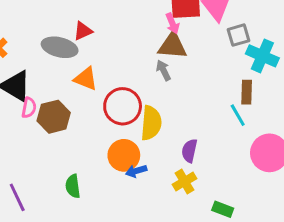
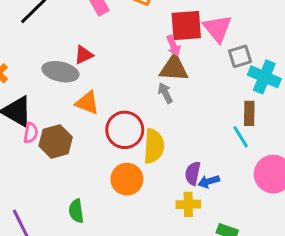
blue arrow: (136, 171) -> (209, 182), moved
yellow cross: (184, 182) -> (188, 204), turned 30

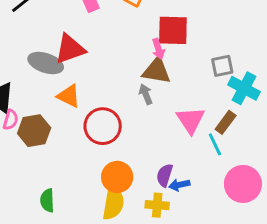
pink triangle: (217, 28) -> (191, 120), moved
red triangle: (84, 55) -> (70, 49), size x1.6
brown rectangle: (249, 113) -> (226, 122), turned 30
yellow semicircle: (154, 146) -> (113, 203), moved
orange circle: (127, 179) -> (117, 177), moved

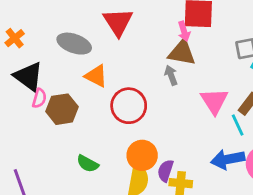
red triangle: (70, 49) -> (118, 22), moved, turned -44
purple semicircle: (165, 175) -> (165, 171), moved
blue arrow: (179, 185) -> (228, 159), moved, size x1.6
green semicircle: (47, 200) -> (88, 164), moved, turned -60

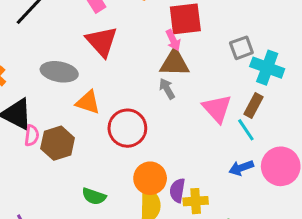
blue arrow: (228, 159) -> (241, 168), size x0.7

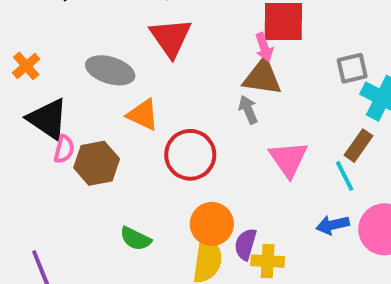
pink triangle: (217, 109) -> (288, 159), moved

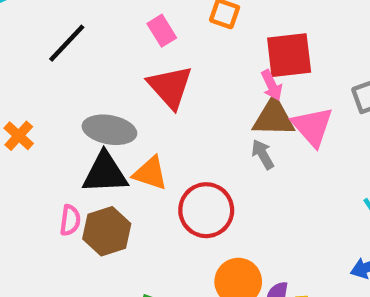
black triangle: (48, 119) -> (105, 173), moved, turned -30
pink triangle: (288, 159) -> (312, 126), moved

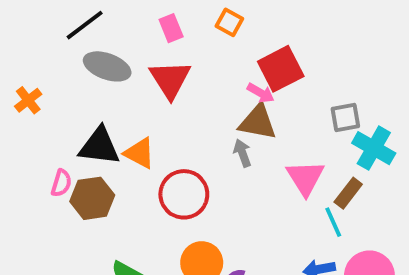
red square: (289, 55) -> (281, 69), turned -30
pink arrow: (272, 85) -> (261, 93), turned -44
pink triangle: (312, 126) -> (305, 178), moved
gray ellipse: (109, 130) -> (107, 66), moved

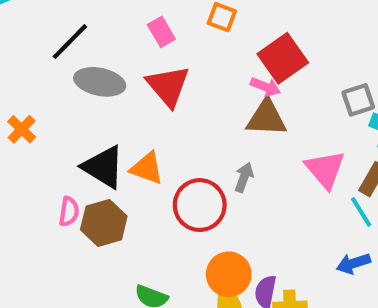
black triangle: (99, 146) -> (103, 167), turned 33
gray arrow: (242, 153) -> (244, 177), moved, turned 48

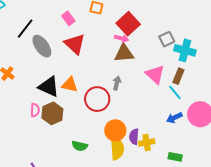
gray ellipse: (100, 82) -> (42, 46), turned 50

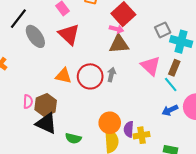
black triangle: (49, 87) -> (46, 123), moved
red circle: (97, 99) -> (90, 76), moved

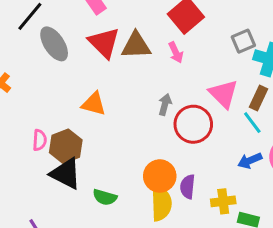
pink arrow: (117, 29) -> (176, 52), moved, turned 48
brown triangle: (119, 44) -> (136, 45), moved
red circle: (90, 76) -> (193, 124), moved
yellow cross: (142, 135) -> (223, 201), moved

